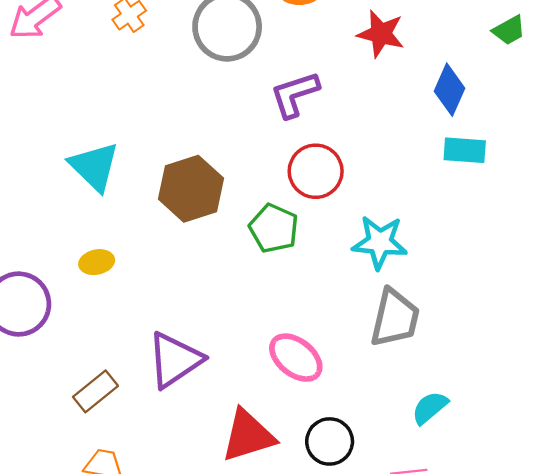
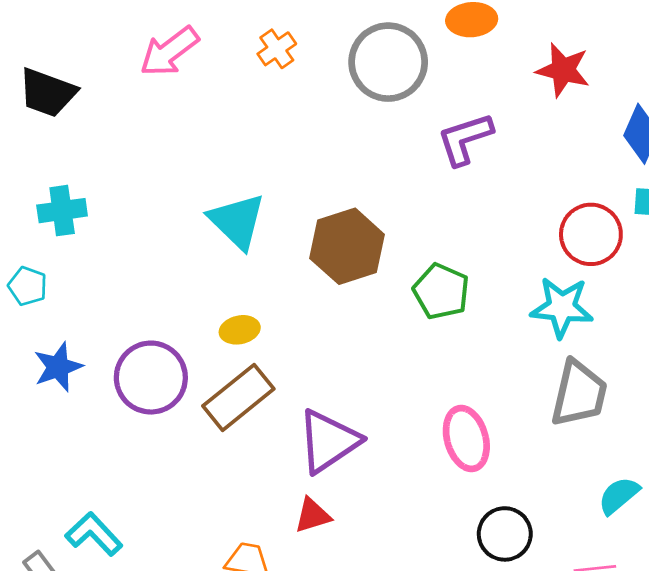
red circle: (316, 171) -> (591, 234), moved
pink ellipse: (296, 358) -> (466, 439), turned 36
brown rectangle: (95, 391) -> (238, 397), moved, size x1.4
red triangle: (248, 436) -> (313, 515), moved, size x0.6

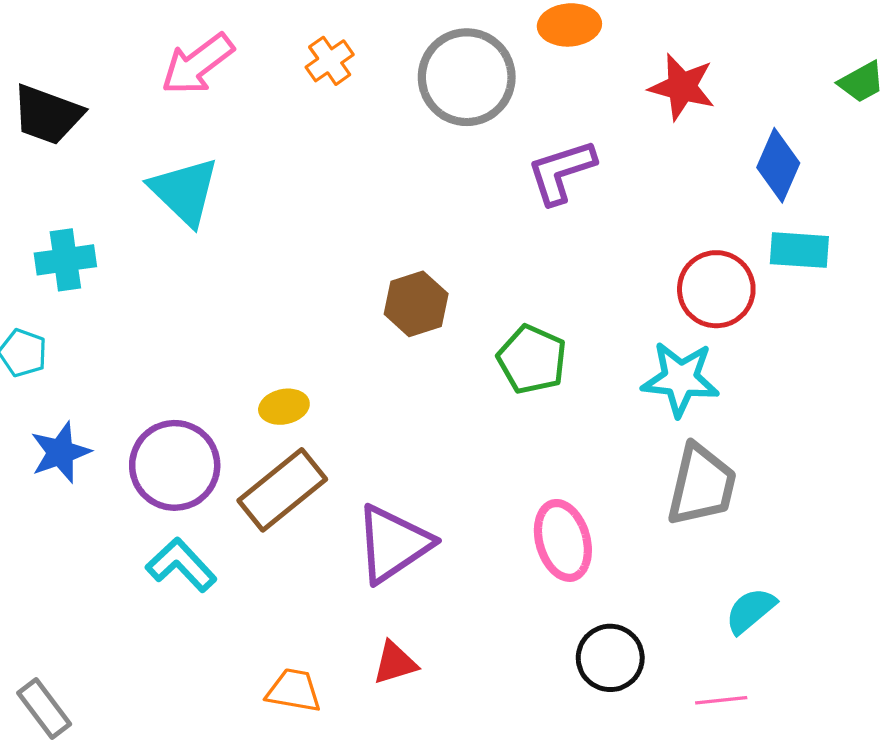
cyan triangle: (237, 221) -> (184, 191), moved
brown hexagon: (347, 246) -> (416, 304), size x0.7
red triangle: (313, 515) -> (395, 663), moved
cyan L-shape: (94, 534) -> (181, 565), moved

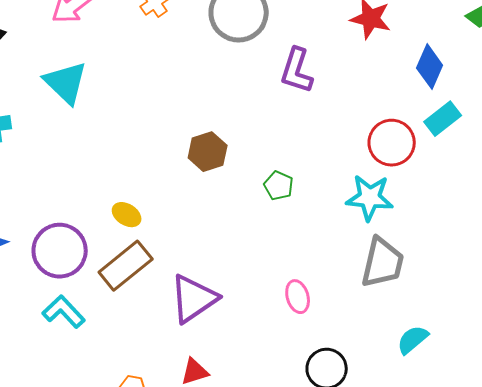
purple L-shape: (561, 172) -> (297, 71), turned -54
cyan rectangle: (799, 250) -> (443, 119), turned -42
green pentagon: (532, 359) -> (279, 186), size x0.7
yellow ellipse: (284, 407) -> (127, 215), turned 44
pink ellipse: (563, 540) -> (298, 297), size x0.7

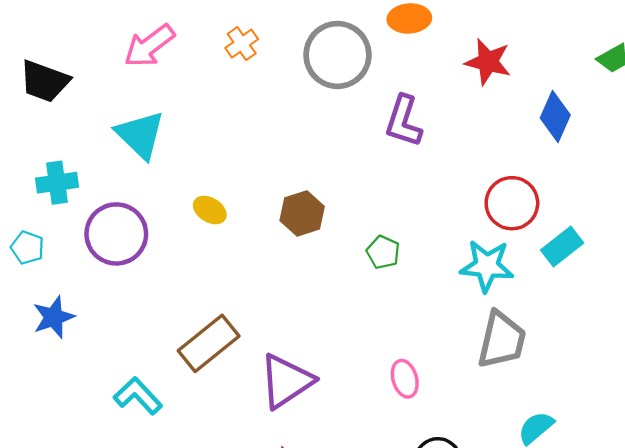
cyan rectangle: (443, 119) -> (562, 246), moved
yellow ellipse: (127, 215) -> (210, 210), moved
purple circle: (60, 251) -> (116, 234), moved

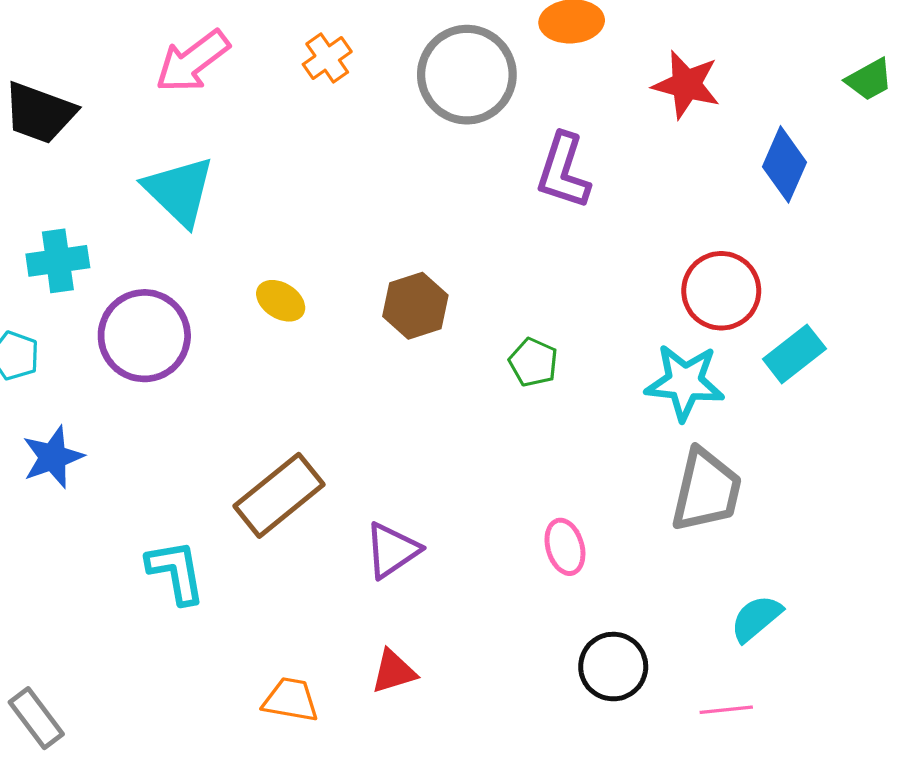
purple triangle: (286, 381) -> (392, 550), size x0.7
cyan L-shape: (138, 396) -> (176, 572), turned 33

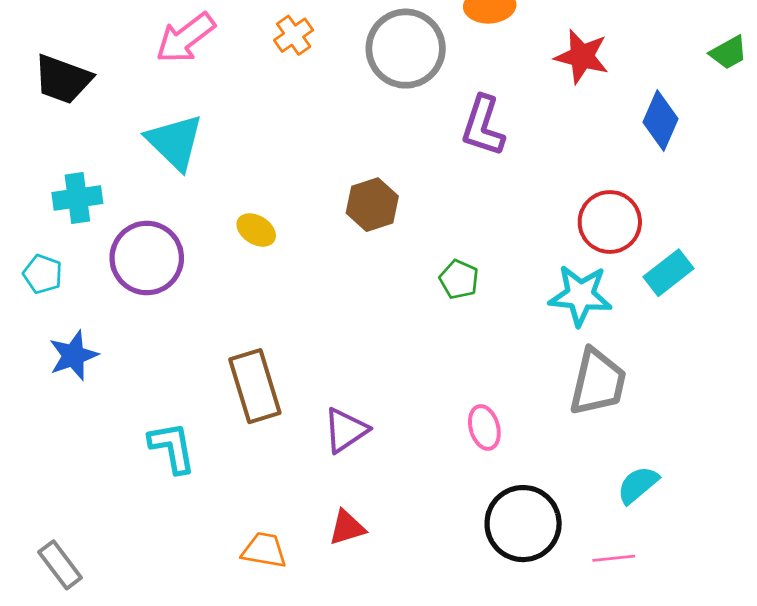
brown hexagon: (415, 306) -> (372, 205), moved
brown rectangle: (279, 495) -> (255, 386), turned -68
black circle: (613, 667) -> (523, 524), size x1.4

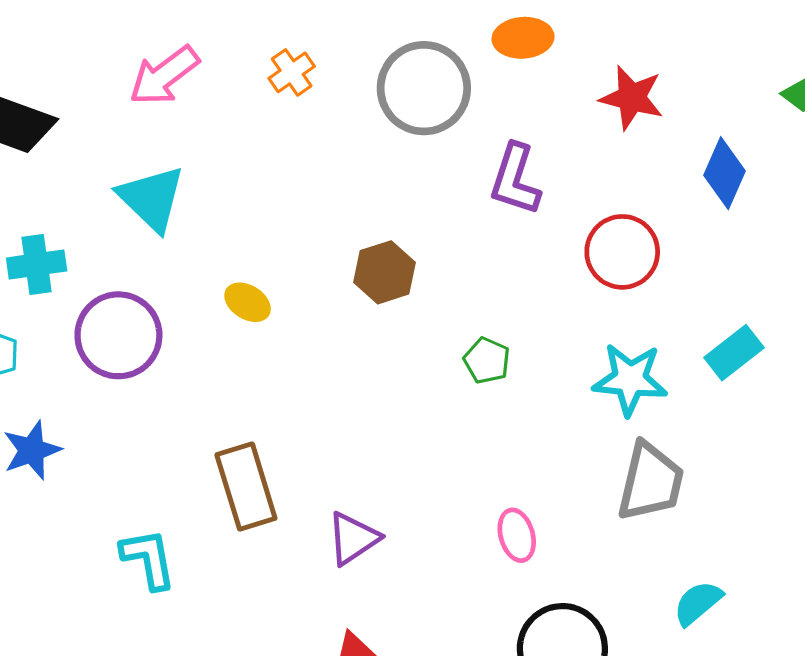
red circle: (610, 222) -> (622, 252), moved

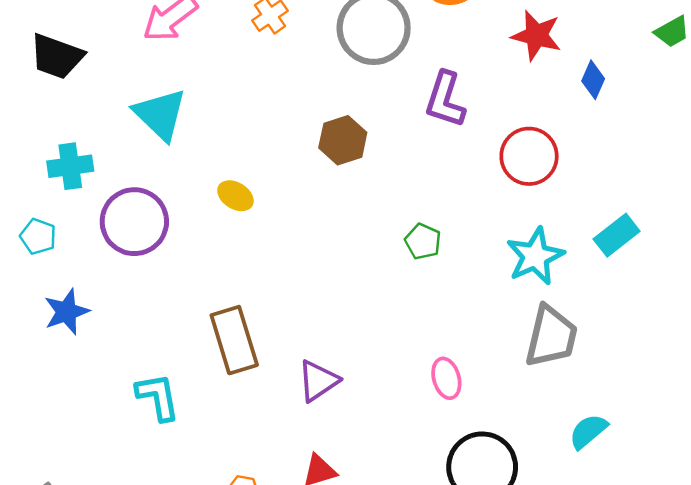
blue diamond: (725, 173) -> (593, 80), moved, size x0.7
brown hexagon: (384, 272) -> (343, 140), moved
cyan star: (630, 379) -> (535, 256), turned -30

